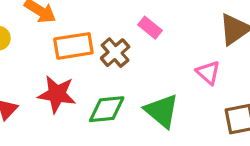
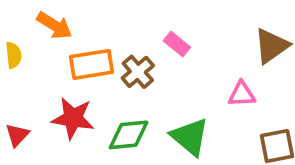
pink triangle: (208, 73) -> (242, 94), turned -45

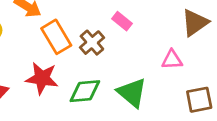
orange rectangle: (91, 64) -> (56, 37), turned 68

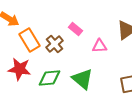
pink triangle: (172, 60) -> (100, 46), moved

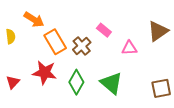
green diamond: (50, 78) -> (76, 82), turned -55

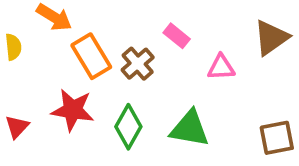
green triangle: (111, 83) -> (190, 129), turned -30

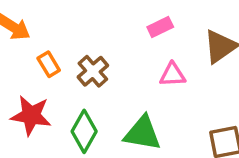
pink rectangle: (177, 36) -> (160, 27), moved, turned -65
orange rectangle: (91, 56) -> (49, 64), size x0.6

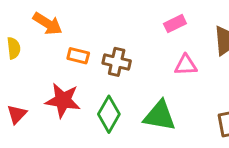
orange rectangle: (49, 64) -> (78, 56), turned -45
brown cross: (93, 71) -> (117, 62), turned -36

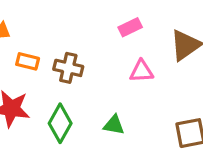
green triangle: (160, 116) -> (114, 125), size x0.6

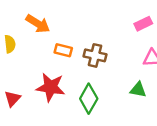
green triangle: (114, 125) -> (138, 90), moved

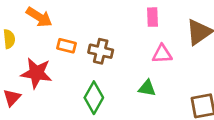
pink rectangle: (143, 24) -> (153, 17), turned -66
red star: (51, 87) -> (36, 73), moved

